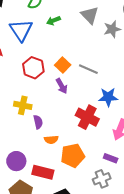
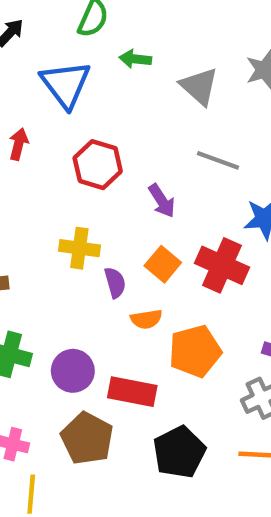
gray triangle: (90, 15) -> (199, 86), moved
green arrow: (53, 21) -> (135, 59), turned 32
orange square: (63, 65) -> (163, 264), moved

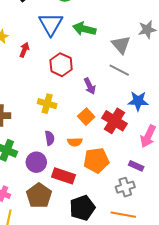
green arrow: (135, 59) -> (84, 29), moved, size x1.5
gray triangle: (199, 86) -> (121, 45), moved
purple semicircle: (115, 283) -> (50, 138), moved

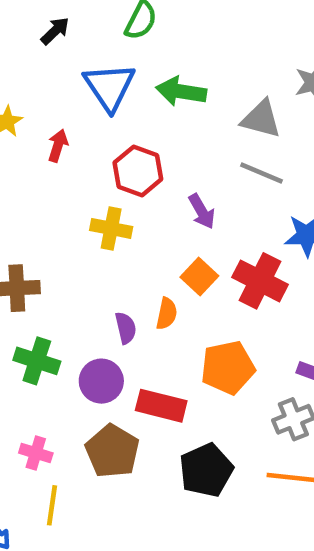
gray triangle: (121, 45) -> (261, 119), turned -30
yellow cross: (47, 104) -> (111, 228), moved
orange semicircle: (75, 142) -> (167, 314), moved, turned -72

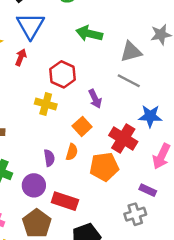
blue triangle: (109, 87) -> (30, 26), moved
gray triangle: (261, 119) -> (131, 52), turned -35
orange square: (199, 277) -> (82, 126), moved
orange pentagon: (228, 367) -> (104, 167), moved

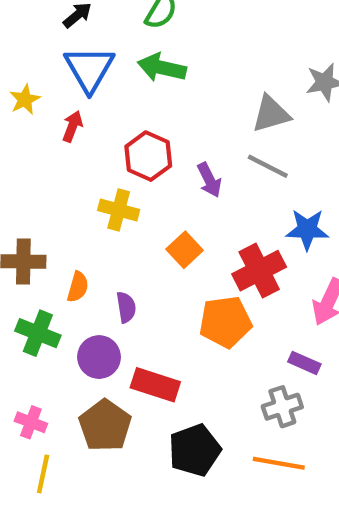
green arrow: (89, 34) -> (162, 68), moved
purple arrow: (95, 99) -> (209, 180), moved
red cross: (123, 139) -> (259, 271), turned 32
orange semicircle: (72, 152) -> (78, 287), moved

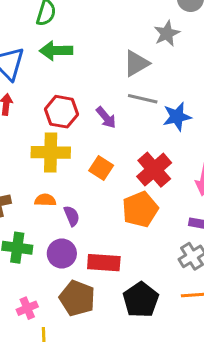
yellow cross: (119, 210) -> (51, 152), size x1.4
blue star: (307, 229) -> (177, 117), moved
orange semicircle: (78, 287) -> (45, 200), moved, turned -90
pink cross: (31, 422) -> (27, 308), turned -30

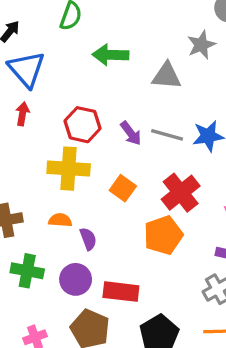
green arrow: (56, 51) -> (110, 55), moved
gray triangle: (136, 63) -> (167, 76), turned 32
gray line: (143, 99) -> (167, 135), moved

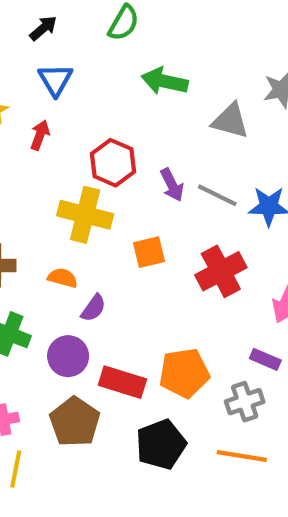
blue triangle: (27, 69) -> (55, 80), size x0.7
orange square: (123, 188) -> (149, 252), turned 30
orange pentagon: (163, 235) -> (184, 373), moved
purple semicircle: (88, 239) -> (93, 308), turned 45

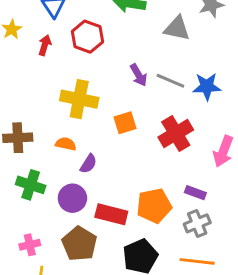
red hexagon: (113, 163) -> (87, 37), moved
purple rectangle: (265, 359) -> (195, 193), moved

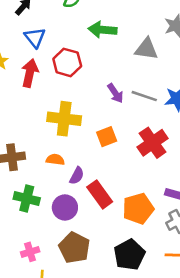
red arrow: (45, 45) -> (30, 73), size x1.5
red rectangle: (111, 214) -> (100, 194), moved, turned 44

